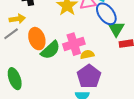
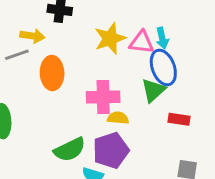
green triangle: (116, 29) -> (153, 90), moved
green semicircle: (50, 50) -> (70, 150), moved

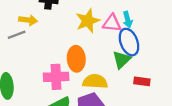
orange ellipse: (52, 73) -> (76, 59), moved
pink cross: (103, 97) -> (56, 77), moved
yellow semicircle: (118, 118) -> (95, 81), size x1.5

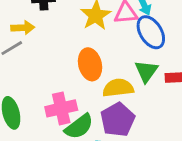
green triangle: (122, 60) -> (146, 71), moved
pink cross: (56, 77) -> (61, 108), moved

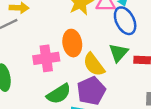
yellow semicircle: (118, 88) -> (94, 65), turned -125
pink cross: (61, 108) -> (46, 58), moved

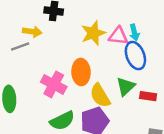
pink cross: (46, 58) -> (54, 84), turned 30

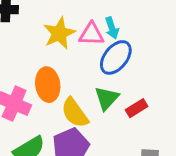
blue ellipse: (135, 56) -> (116, 57), turned 64
red rectangle: (148, 96) -> (137, 108), turned -35

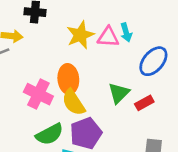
blue ellipse: (116, 57) -> (153, 61), moved
yellow semicircle: (75, 113) -> (74, 102), moved

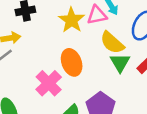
pink cross: (38, 94) -> (49, 83), turned 35
yellow semicircle: (74, 102) -> (112, 43), moved

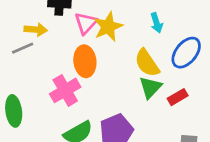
pink triangle: (97, 15) -> (86, 23), moved, turned -50
orange ellipse: (72, 62) -> (85, 61), moved

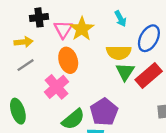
gray line: (23, 48) -> (26, 65), moved
yellow semicircle: (147, 63) -> (119, 52), turned -45
red rectangle: (178, 97) -> (149, 75), size x1.6

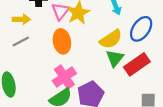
yellow semicircle: (119, 52) -> (111, 39), turned -40
pink cross: (57, 87) -> (64, 77), moved

